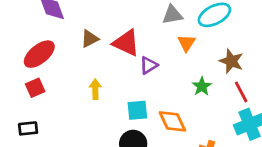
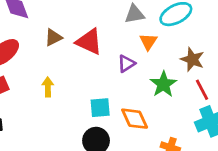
purple triangle: (149, 65) -> (126, 64), moved
green star: (202, 86) -> (163, 84), size x1.4
yellow arrow: (95, 89) -> (48, 87), moved

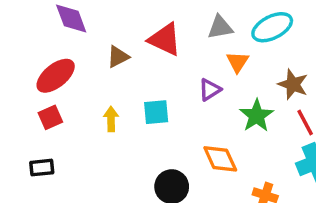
red triangle: (89, 42) -> (165, 39), moved
cyan square: (100, 108) -> (156, 112), moved

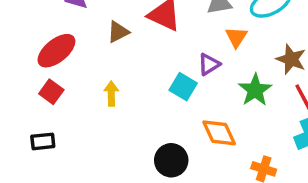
cyan square: (156, 112) -> (183, 87), moved, turned 36
red square: (50, 117) -> (51, 92), turned -30

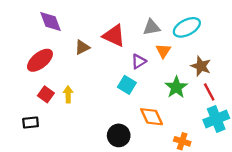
purple triangle: (209, 64) -> (139, 61), moved
red square: (51, 92) -> (46, 94), moved
yellow arrow: (111, 93) -> (68, 94), moved

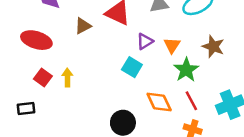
orange triangle: (163, 51) -> (172, 45), moved
red ellipse: (40, 60) -> (36, 40), turned 56
red line: (209, 92) -> (191, 101), moved

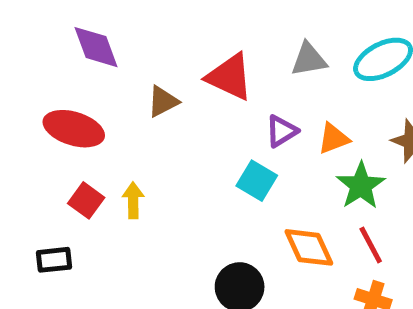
orange triangle: (172, 45) -> (334, 139), turned 36

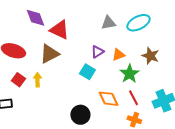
purple diamond: (96, 47) -> (35, 18), moved
red triangle: (230, 77) -> (59, 30), moved
brown triangle: (163, 101) -> (49, 54), moved, size x1.5

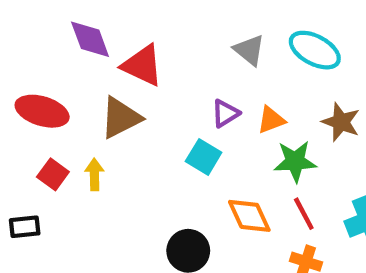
gray triangle: (108, 23) -> (249, 50), turned 49
cyan ellipse: (138, 23) -> (315, 50), turned 55
green star: (129, 74) -> (295, 161), turned 30

